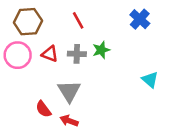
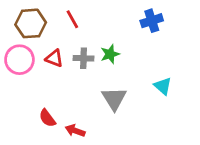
blue cross: (140, 19) -> (152, 21), turned 30
red line: (78, 20) -> (72, 19), moved
gray triangle: (69, 91) -> (114, 99), moved

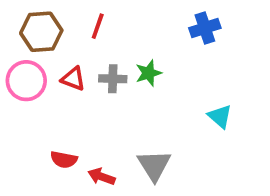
red line: (72, 19) -> (98, 26), turned 48
gray triangle: (114, 99) -> (154, 165), moved
red semicircle: (47, 118) -> (64, 160), turned -42

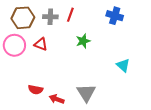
red line: (98, 26) -> (70, 15), moved
blue cross: (205, 28) -> (115, 16), turned 35
gray cross: (113, 79) -> (50, 17), moved

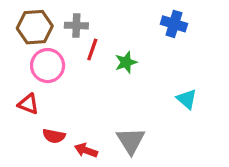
red line: (70, 15) -> (92, 50), moved
red triangle: (41, 44) -> (28, 104), moved
pink circle: (14, 45) -> (48, 66), moved

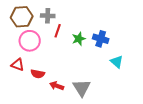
blue cross: (174, 24) -> (101, 39), moved
red semicircle: (54, 136) -> (38, 74), moved
red arrow: (86, 150) -> (57, 86), moved

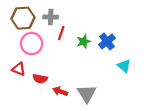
blue cross: (101, 39) -> (107, 41), turned 35

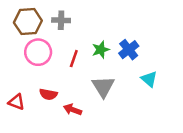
red line: (61, 33) -> (74, 59), moved
red triangle: (19, 69) -> (16, 102), moved
gray triangle: (87, 94) -> (103, 87), moved

